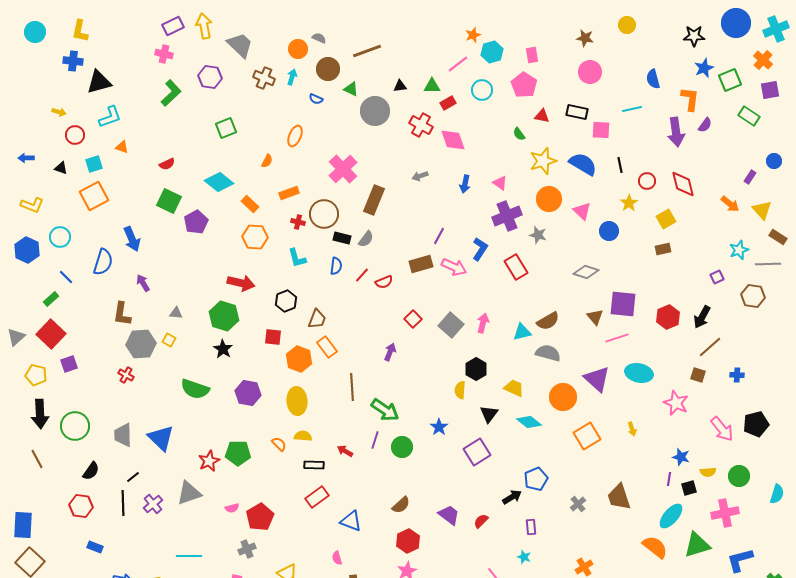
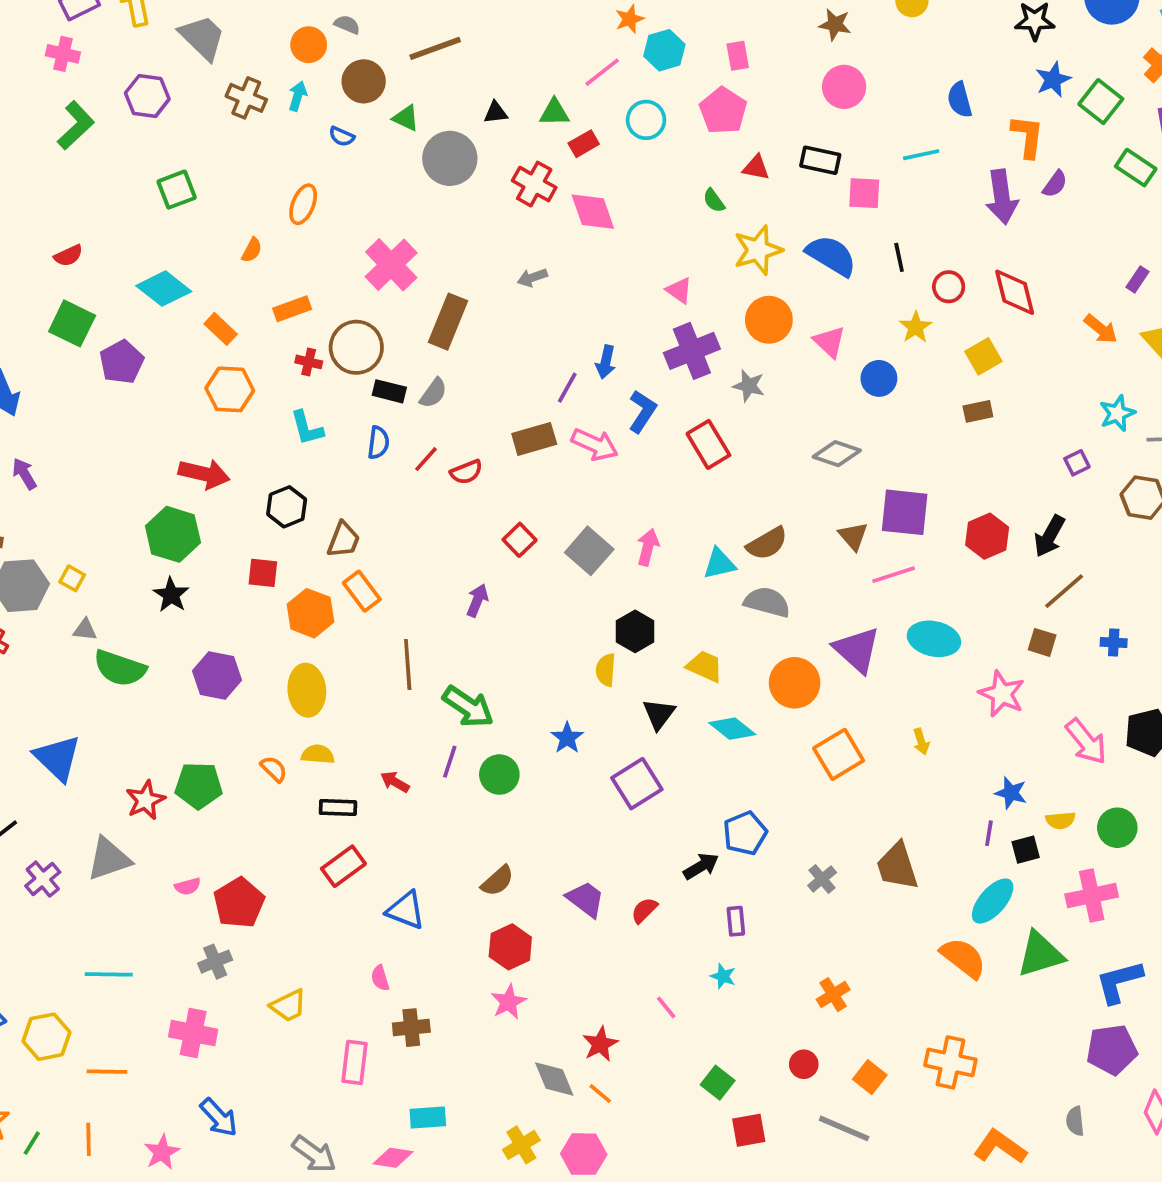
green square: (730, 80) -> (1101, 102), turned -30
blue arrow: (465, 184) -> (606, 362), moved
gray triangle: (176, 313) -> (85, 630), moved

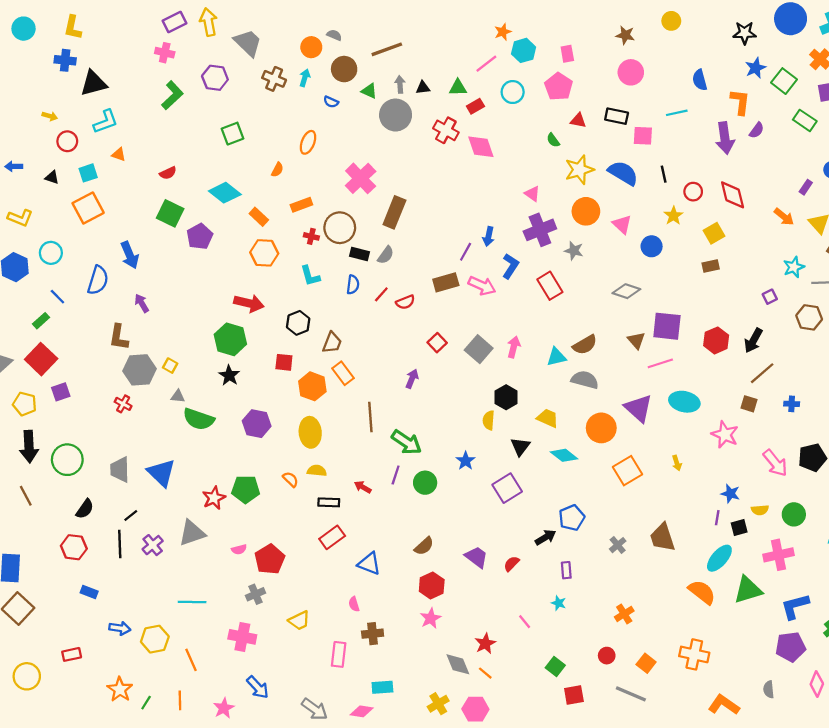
gray arrow: (532, 278) -> (400, 84), moved, turned 105
orange line: (107, 1072) -> (191, 660), turned 65

